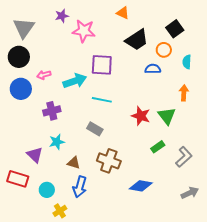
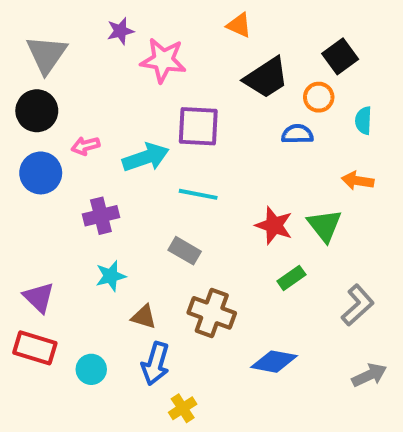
orange arrow: (184, 93) -> (358, 181), turned -84
green rectangle: (158, 147) -> (291, 278), moved
purple triangle: (35, 155) -> (39, 297), moved
yellow cross: (60, 211) -> (183, 408), moved

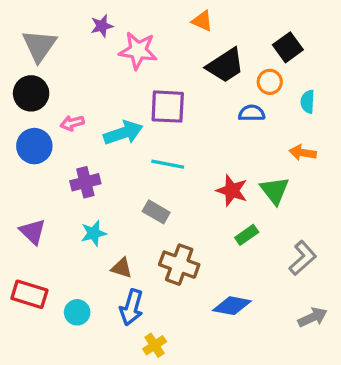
purple triangle: (39, 297) -> (33, 232), moved

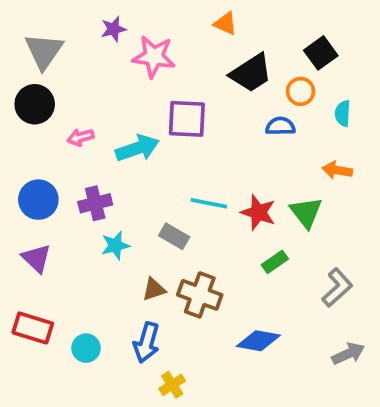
blue circle: (34, 146) -> (38, 200), moved
cyan line: (168, 164) -> (209, 203), moved
cyan star: (94, 233) -> (115, 245), moved
brown triangle: (122, 268) -> (154, 289), moved, turned -35

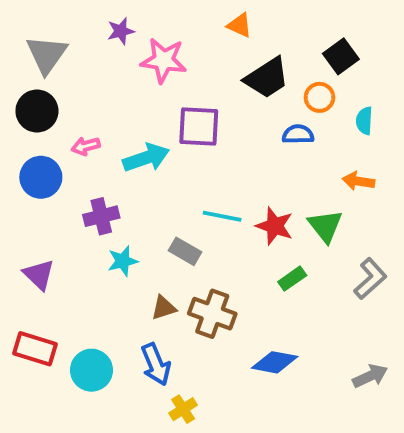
blue circle: (38, 200) -> (41, 177), moved
gray L-shape: (337, 288) -> (370, 279), moved
blue arrow: (147, 343) -> (156, 364), turned -39
cyan circle: (86, 348) -> (92, 370), size x1.4

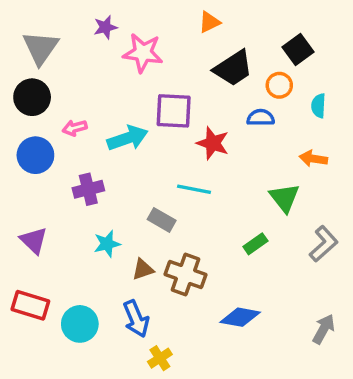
orange triangle: (240, 25) -> (209, 22), turned -50
red star: (275, 226) -> (213, 143), moved
cyan star: (123, 261) -> (107, 244), moved
gray arrow: (370, 376) -> (324, 329), turned -36

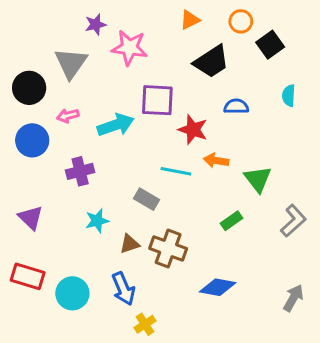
gray triangle: (41, 48) -> (71, 63), moved
orange circle: (279, 85) -> (241, 21), moved
orange arrow: (313, 159) -> (216, 160), moved

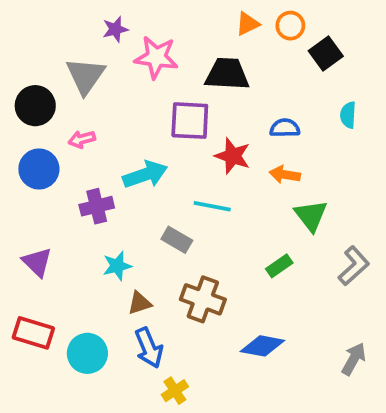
orange triangle: (190, 20) -> (248, 24), moved
black trapezoid: (211, 62) -> (227, 74), moved, turned -144
cyan arrow: (116, 125) -> (145, 175), moved
orange arrow: (216, 160) -> (285, 175), moved
brown triangle: (130, 244) -> (140, 303), moved

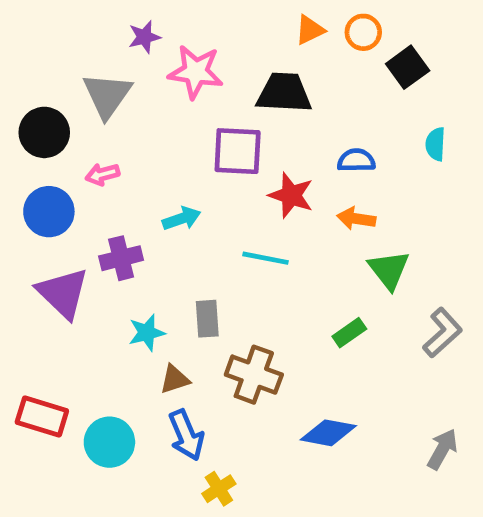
cyan arrow: (145, 175) -> (182, 219), size x0.7
gray rectangle: (177, 240) -> (207, 319), moved, turned 56
purple triangle: (37, 262) -> (63, 293), moved, size x1.4

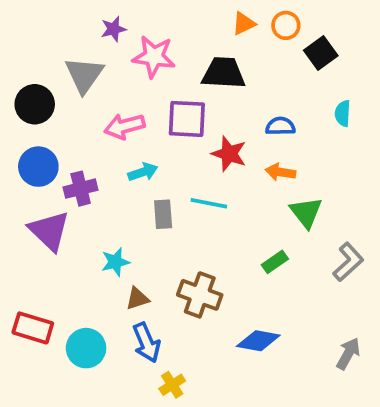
pink arrow: (102, 174) -> (125, 126), moved, size x1.5
purple cross: (121, 258) -> (81, 189), moved
gray rectangle: (207, 319) -> (163, 214), moved

